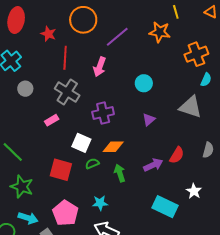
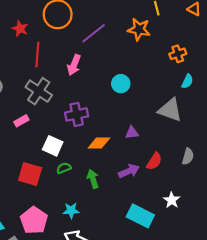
orange cross: (196, 54) -> (178, 54), size x0.7
purple triangle: (149, 120) -> (132, 133), moved, turned 32
orange diamond: (113, 147) -> (99, 143), moved

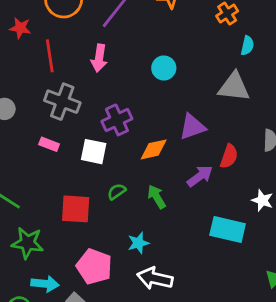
pink rectangle: (21, 121) -> (49, 144), turned 64
purple triangle: (132, 133) -> (192, 127), size x1.5
white square: (53, 146) -> (94, 152), moved

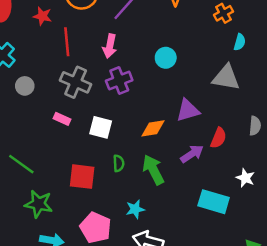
purple cross: (117, 120) -> (119, 80), moved
green semicircle: (117, 192) -> (119, 163), turned 119
green arrow: (157, 197) -> (153, 170), size x1.4

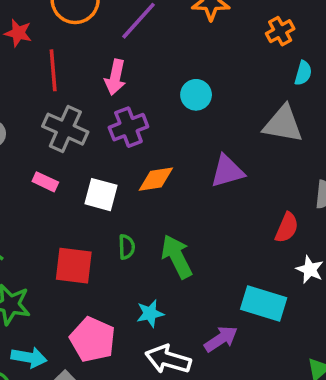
orange diamond: (153, 128) -> (156, 179), moved
red semicircle: (218, 138) -> (287, 228), moved
purple arrow: (192, 154) -> (221, 339), moved

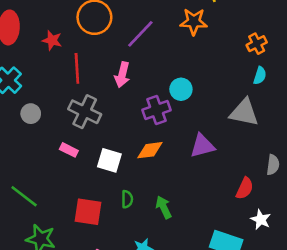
orange cross: (280, 31) -> (257, 44), moved
purple cross: (128, 127) -> (156, 110), moved
green arrow: (177, 257) -> (164, 207), size x0.7

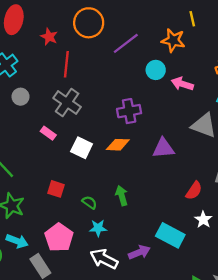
pink arrow: (122, 75) -> (182, 84), moved, turned 85
cyan circle: (181, 89) -> (156, 70), moved
green semicircle: (127, 199) -> (89, 202), moved, turned -64
red square: (88, 212) -> (56, 189), size x0.7

